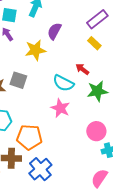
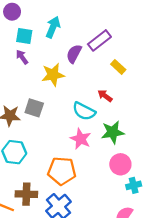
purple rectangle: (97, 19) -> (99, 40), moved
green star: (97, 91) -> (113, 132), moved
orange pentagon: (29, 137) -> (62, 171), moved

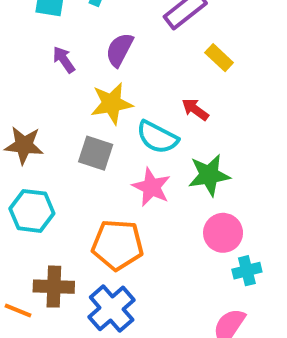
purple semicircle: (74, 54) -> (120, 50), moved
purple arrow: (22, 57) -> (64, 60), moved
yellow star: (53, 75) -> (112, 103), moved
gray square: (34, 108) -> (96, 153), moved

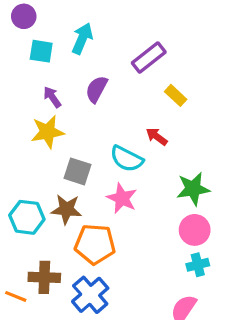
yellow star: (112, 103) -> (47, 132), moved
brown star: (24, 145) -> (66, 209), moved
green star: (209, 175) -> (193, 189), moved
pink circle: (223, 233) -> (195, 230), moved

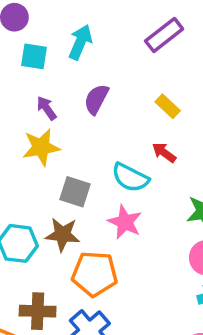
purple rectangle: (149, 57) -> (164, 35), moved
yellow rectangle: (176, 95) -> (168, 106), moved

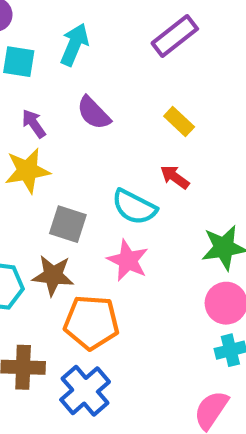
purple semicircle: (96, 99) -> (94, 113), turned -72

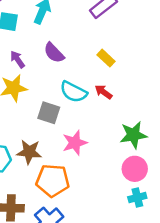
cyan semicircle: (134, 207) -> (73, 92), moved
gray square: (68, 224) -> (49, 113), moved
pink star: (128, 260) -> (75, 143), turned 30

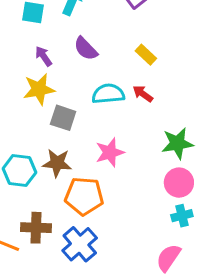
cyan semicircle: (73, 92) -> (108, 94), turned 148
gray square: (49, 113) -> (63, 118), moved

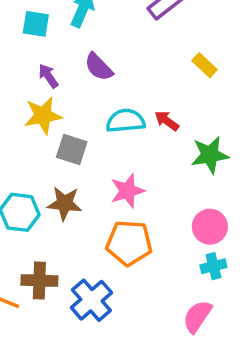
yellow rectangle: (146, 55) -> (204, 65), moved
green star: (177, 143) -> (210, 155), moved
orange pentagon: (84, 196) -> (129, 243), moved

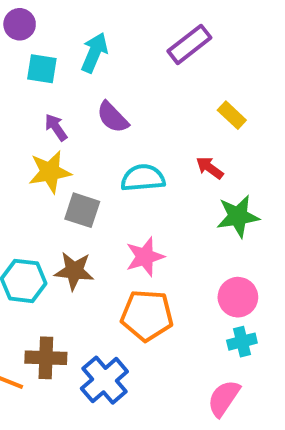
red arrow: (167, 121) -> (210, 168), moved

